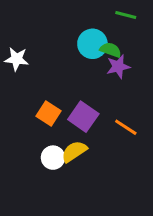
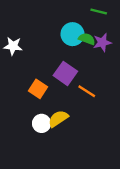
purple star: (118, 67) -> (102, 42), moved
purple square: (83, 117) -> (65, 73), moved
orange line: (126, 127) -> (87, 91), moved

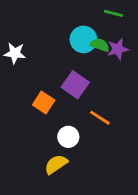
orange line: (87, 91) -> (100, 118), moved
yellow semicircle: (58, 119) -> (56, 164), moved
white circle: (42, 123) -> (68, 137), moved

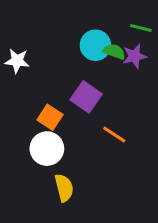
green line: (114, 13) -> (141, 28), moved
white circle: (68, 137) -> (47, 149), moved, size x1.4
yellow semicircle: (56, 164) -> (64, 188), turned 110

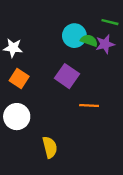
orange square: (50, 117) -> (19, 79), moved
orange line: (114, 134) -> (89, 106), turned -30
white circle: (47, 149) -> (17, 117), moved

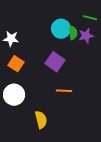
green semicircle: (89, 40) -> (73, 33), turned 64
orange line: (89, 106) -> (64, 91), moved

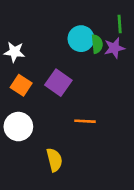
green line: (90, 18) -> (120, 24), turned 72
purple square: (55, 62) -> (58, 83), moved

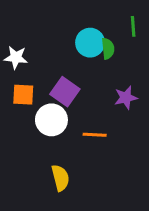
purple star: (114, 48) -> (126, 98), moved
orange square: (21, 85) -> (23, 95), turned -30
white circle: (18, 127) -> (51, 120), moved

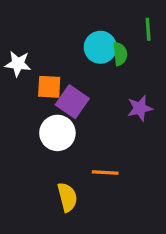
orange square: (23, 95) -> (49, 87), moved
orange line: (95, 135) -> (105, 172), moved

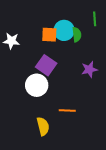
orange square: (49, 87) -> (49, 35), moved

